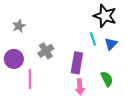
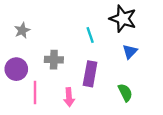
cyan line: (93, 39) -> (90, 35), moved
gray cross: (46, 51) -> (54, 60), turned 35
pink arrow: (80, 87) -> (69, 97), moved

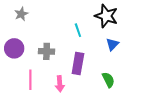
gray star: (22, 30) -> (21, 14), moved
purple circle: (16, 69) -> (14, 48), moved

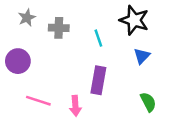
gray cross: (47, 51) -> (59, 28), moved
pink line: (30, 80) -> (38, 101), turned -72
green semicircle: (108, 80) -> (148, 102), moved

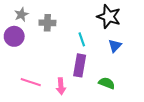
cyan line: (98, 38) -> (82, 39), moved
purple circle: (18, 61) -> (14, 36), moved
green semicircle: (148, 102) -> (107, 83), moved, turned -42

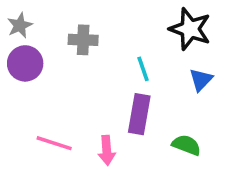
gray star: (21, 15) -> (20, 25), moved

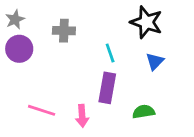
green semicircle: (186, 145) -> (144, 112), turned -30

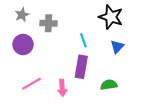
gray star: (15, 19) -> (22, 15), moved
purple circle: (19, 49) -> (23, 44), moved
pink line: (42, 110) -> (31, 84), turned -48

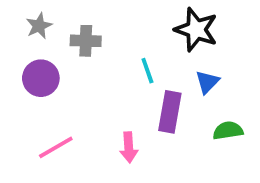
purple rectangle: (81, 67) -> (170, 112), moved
green semicircle: (109, 85) -> (228, 131), moved
pink arrow: (62, 88) -> (129, 147), moved

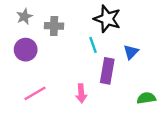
black star: (196, 30) -> (107, 19), moved
green semicircle: (228, 131) -> (146, 98), moved

